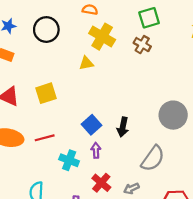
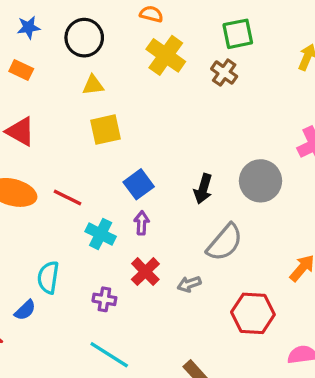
yellow triangle: (86, 63) -> (93, 85), moved
yellow square: (46, 93) -> (105, 130), moved
black arrow: (123, 127) -> (203, 189), moved
red line: (45, 138) -> (67, 198), turned 36

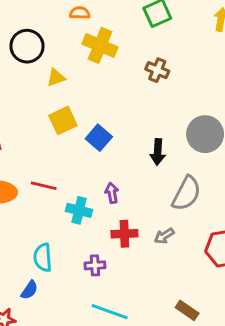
brown cross: (224, 73) -> (157, 70), moved
yellow triangle: (93, 85) -> (56, 77), moved
blue square: (139, 184) -> (99, 138), moved
red cross: (145, 272) -> (124, 234), turned -35

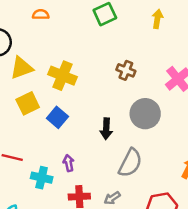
yellow cross: (100, 45) -> (63, 76), moved
brown cross: (157, 70) -> (126, 70), moved
yellow triangle: (56, 77) -> (22, 68), size x1.5

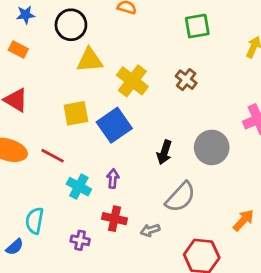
brown cross: (126, 70) -> (186, 80), moved
yellow square: (28, 103) -> (76, 113), moved
blue square: (57, 117) -> (114, 125), size x1.4

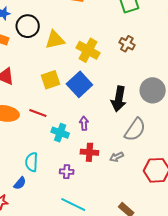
black circle: (71, 25) -> (28, 26), moved
black arrow: (164, 152) -> (119, 99), size x1.4

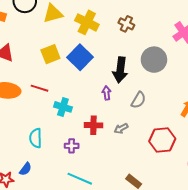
brown cross: (127, 44) -> (126, 24), moved
purple arrow: (84, 123) -> (107, 93), moved
gray semicircle: (135, 130) -> (138, 100), size x0.7
blue semicircle: (20, 183) -> (26, 169), moved

